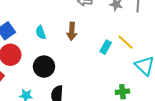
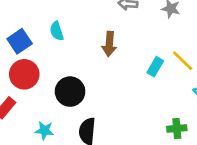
cyan semicircle: (41, 32) -> (57, 31), moved

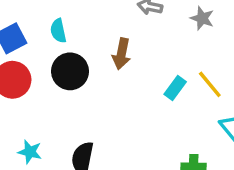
black circle: (70, 92) -> (70, 71), moved

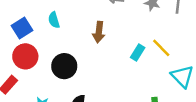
black circle: (70, 71) -> (64, 66), moved

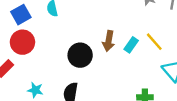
brown arrow: (99, 32) -> (109, 41), moved
black circle: (64, 66) -> (80, 55), moved

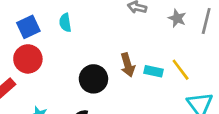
brown arrow: (109, 41) -> (128, 65), turned -30
cyan rectangle: (131, 45) -> (154, 71), turned 63

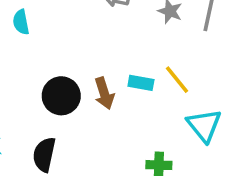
brown arrow: (128, 65) -> (104, 93), moved

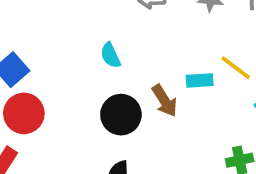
cyan semicircle: (21, 22) -> (110, 55), moved

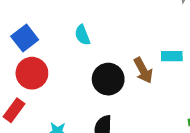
cyan semicircle: (110, 55) -> (82, 35), moved

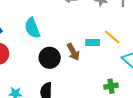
cyan semicircle: (82, 35) -> (32, 28), size x1.5

